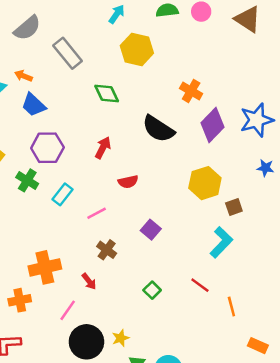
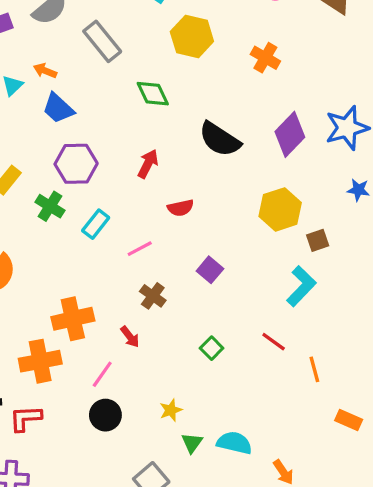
orange cross: (191, 91) -> (265, 58), moved
orange cross: (20, 300) -> (40, 361), size x1.4
black circle: (86, 342) -> (105, 415), moved, size x0.7

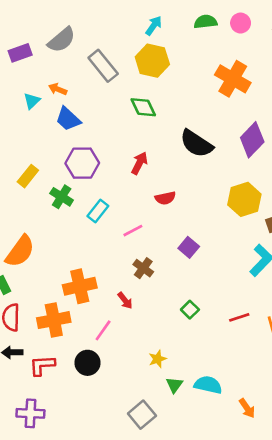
yellow hexagon: (192, 36) -> (152, 61), moved
orange cross: (265, 58) -> (233, 79), size x1.5
red line: (274, 342) -> (239, 317), moved, turned -54
black circle: (105, 415) -> (87, 363), moved

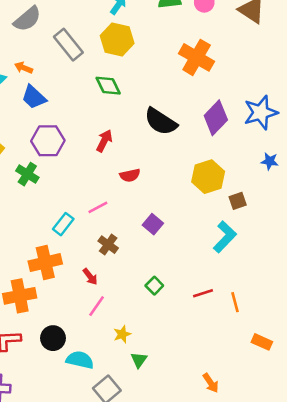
cyan rectangle: (98, 211) -> (63, 224), moved
pink line: (103, 330) -> (97, 306), moved
cyan semicircle: (208, 385) -> (80, 360), moved

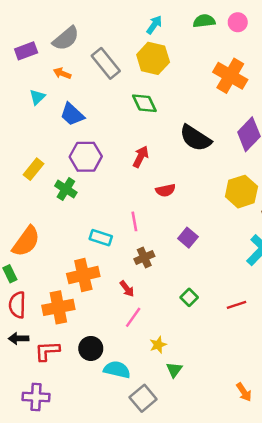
orange arrow: (24, 68) -> (62, 73), moved
pink line: (98, 207) -> (134, 221), turned -72
cyan rectangle: (63, 224) -> (101, 238), turned 70
brown cross: (108, 245) -> (144, 258), turned 30

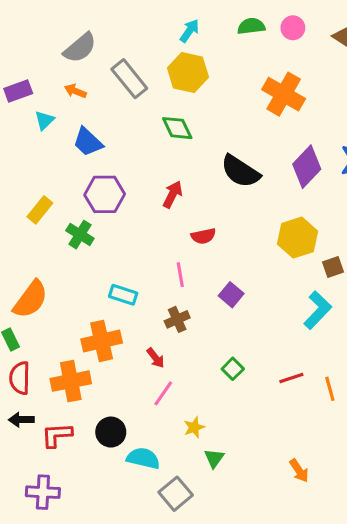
purple rectangle: (26, 51) -> (18, 91), moved
pink line: (134, 221) -> (180, 275), moved
orange arrow: (244, 392) -> (299, 471), moved

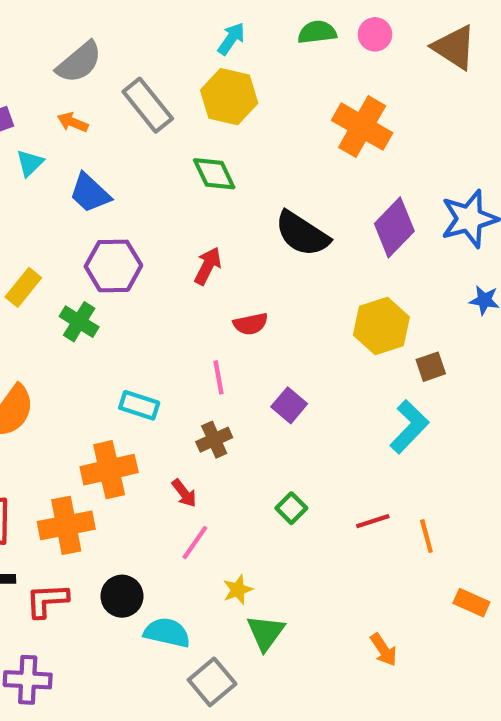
green triangle: (214, 458) -> (266, 633), size x1.4

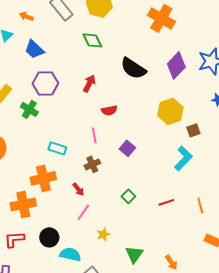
orange line: (426, 536) -> (200, 205), moved
green triangle: (266, 633) -> (134, 254), moved

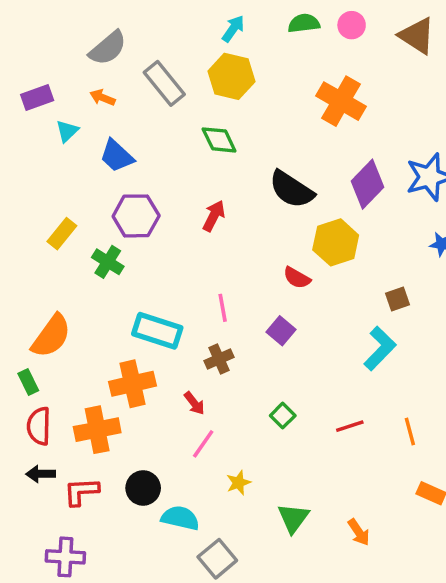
red semicircle: (109, 110) -> (297, 278), moved, turned 42
yellow hexagon: (170, 111) -> (336, 242), moved
cyan rectangle: (57, 148) -> (157, 331), size x1.5

